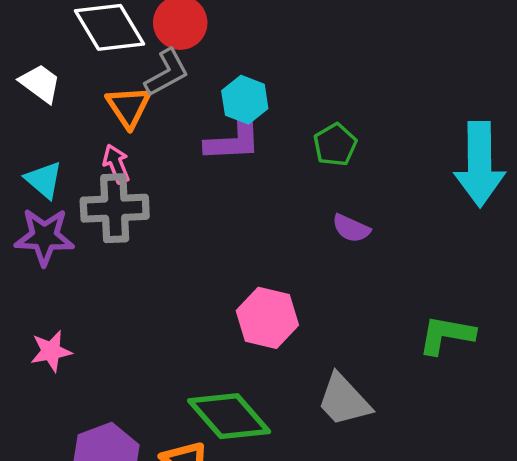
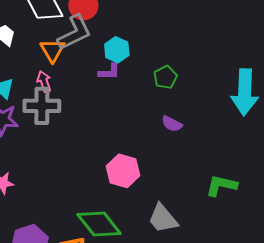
gray L-shape: (167, 73) -> (75, 33), size x1.4
purple L-shape: (233, 140) -> (109, 72), size x0.7

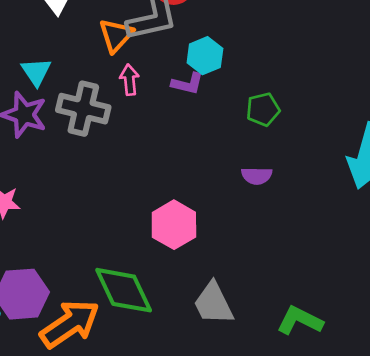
pink arrow: (44, 81) -> (129, 80), moved
purple semicircle: (172, 124) -> (257, 176), turned -40
green L-shape: (221, 185) -> (300, 321), moved

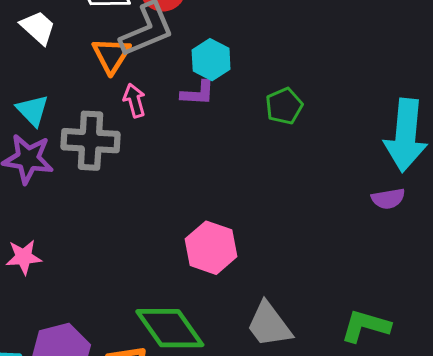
purple semicircle: (257, 176) -> (388, 199), moved

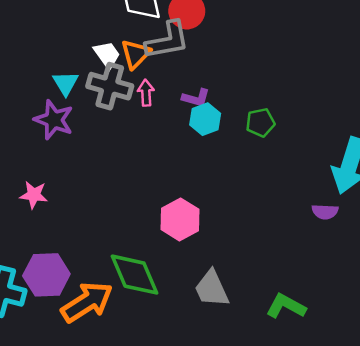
white trapezoid: (38, 28) -> (107, 55), moved
cyan hexagon: (211, 60) -> (205, 119), moved
gray cross: (91, 141) -> (110, 86), moved

